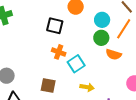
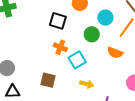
green circle: (101, 38) -> (92, 34), moved

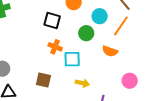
cyan square: (77, 60) -> (72, 59), turned 30

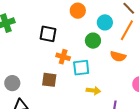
black square: (52, 20) -> (48, 34), moved
brown square: (43, 80) -> (49, 80), moved

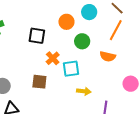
orange circle: (78, 11) -> (66, 22), moved
cyan circle: (105, 22) -> (89, 12), moved
orange cross: (63, 57) -> (53, 58), turned 32

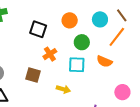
cyan circle: (89, 12) -> (100, 19), moved
cyan square: (71, 69) -> (77, 65), moved
yellow arrow: (84, 91) -> (63, 89), moved

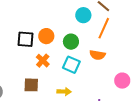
orange circle: (70, 20) -> (46, 36), moved
cyan square: (77, 65) -> (71, 65), turned 36

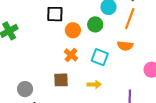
black square: (25, 39) -> (55, 14), moved
green circle: (71, 42) -> (95, 24), moved

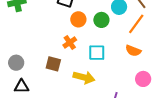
orange semicircle: (125, 46) -> (133, 51), moved
cyan square: (100, 57) -> (97, 53), turned -36
yellow arrow: (94, 84) -> (84, 77), size x1.5

